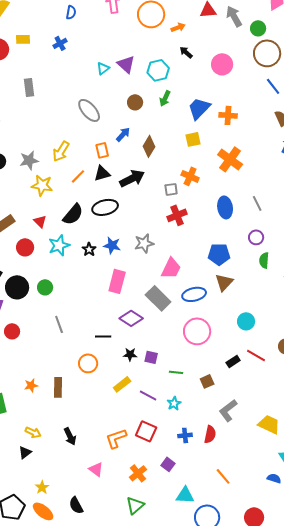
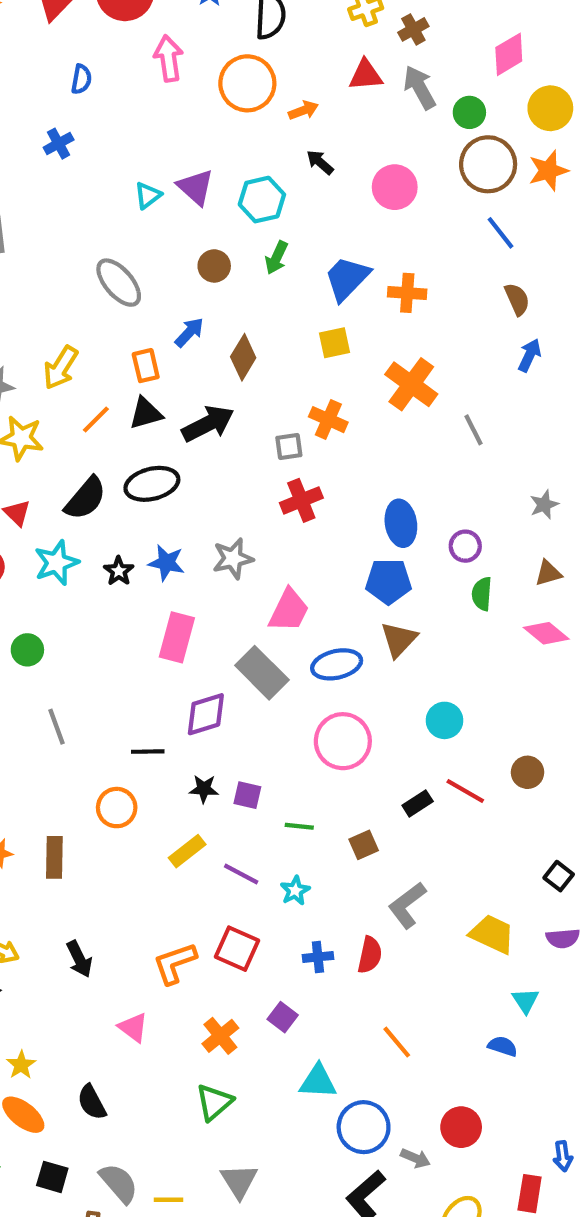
gray line: (257, 203) -> (474, 430), moved
blue ellipse: (225, 207) -> (401, 523), moved
purple diamond: (131, 318) -> (206, 714), turned -50

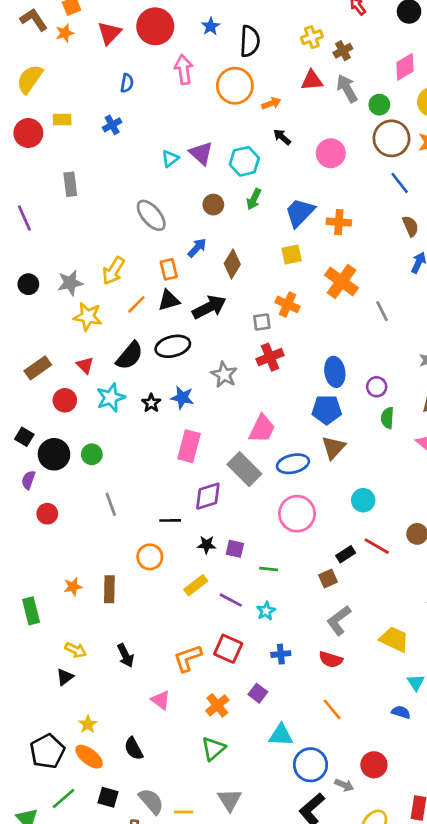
gray star: (233, 559) -> (224, 375), moved, turned -30
brown square: (364, 845) -> (328, 578), moved
red semicircle: (370, 955) -> (331, 659), moved, turned 95

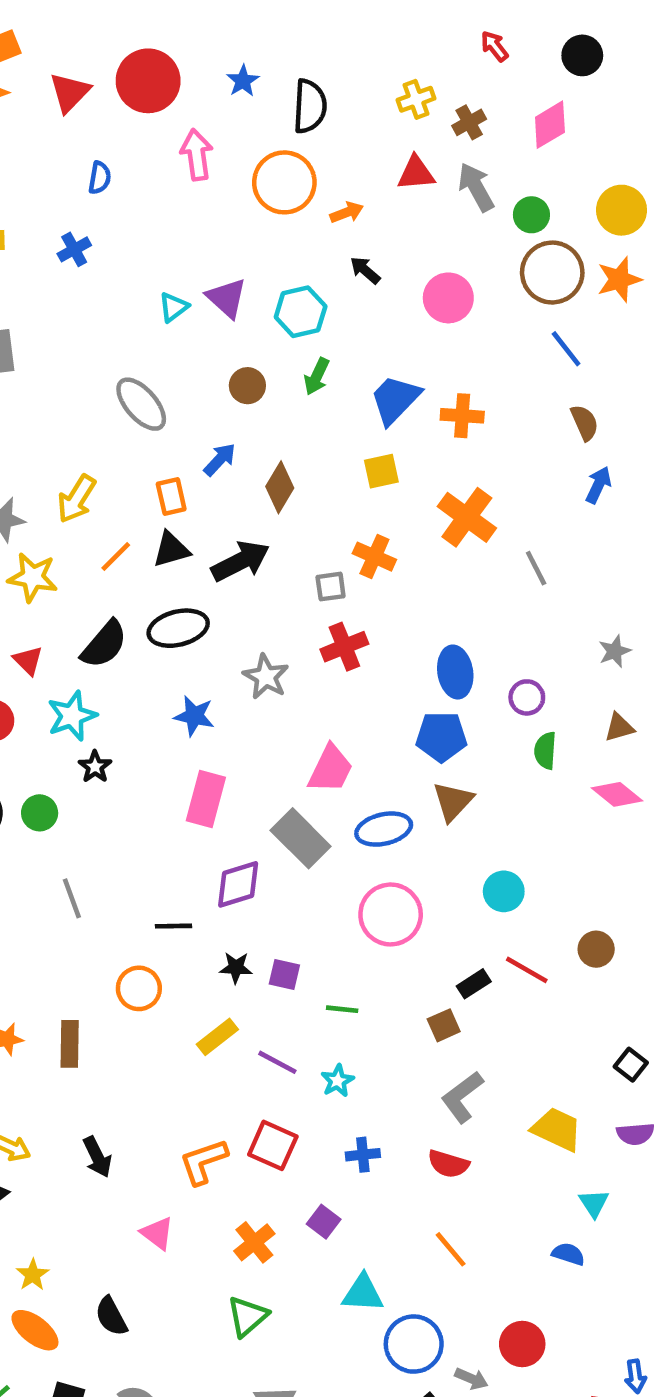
pink diamond: (405, 67) -> (550, 125), moved
black star: (151, 403) -> (95, 767), moved

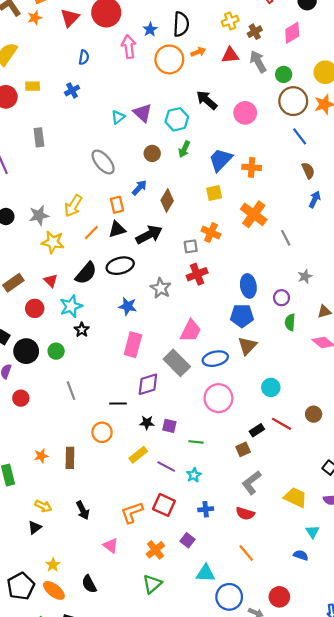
blue star: (243, 81) -> (150, 30), moved
orange arrow: (347, 212) -> (198, 52), moved
black arrow: (365, 270) -> (207, 100), size x1.5
gray star: (615, 651) -> (305, 276), moved

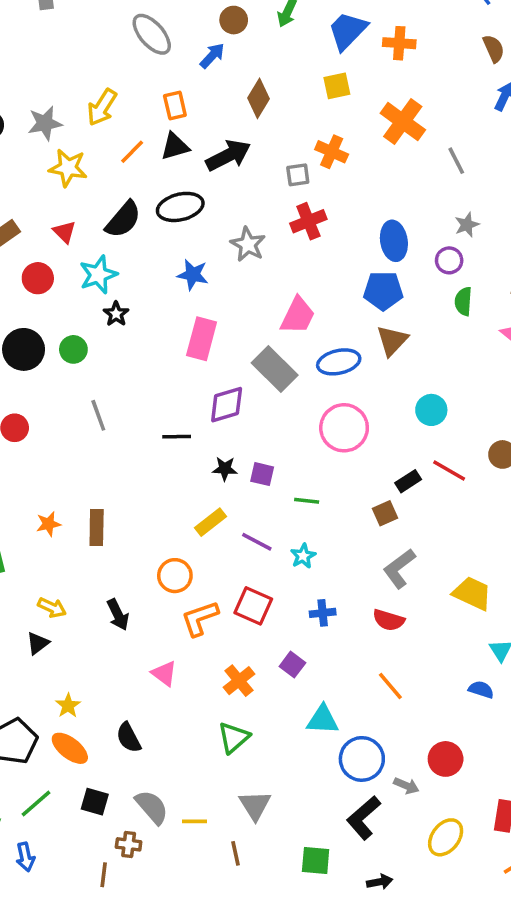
blue arrow: (139, 188) -> (212, 56), moved
gray star: (305, 276) -> (467, 225), moved
orange circle: (102, 432) -> (175, 576), moved

